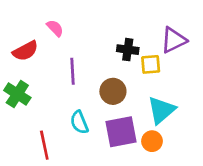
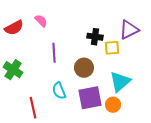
red semicircle: (25, 51) -> (14, 28), moved

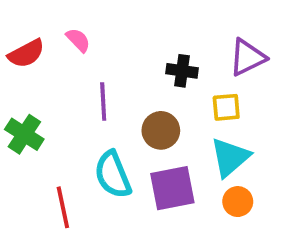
yellow square: (112, 48) -> (226, 107), moved
cyan semicircle: (59, 91) -> (113, 175), size x1.4
orange circle: (113, 105) -> (238, 202), moved

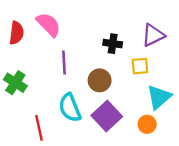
pink semicircle: (78, 40) -> (49, 25), size x1.6
red semicircle: (26, 54) -> (16, 33), turned -55
cyan triangle: (230, 157) -> (159, 97), moved
purple square: (172, 188) -> (107, 116), turned -32

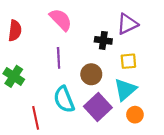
pink semicircle: (49, 25) -> (61, 20), moved
purple triangle: (153, 35) -> (127, 24), moved
cyan triangle: (159, 97) -> (125, 90), moved

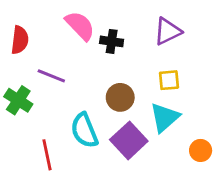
black cross: (103, 40) -> (112, 41), moved
purple line: (59, 58) -> (51, 76), moved, turned -65
orange circle: (135, 115) -> (201, 150), moved

